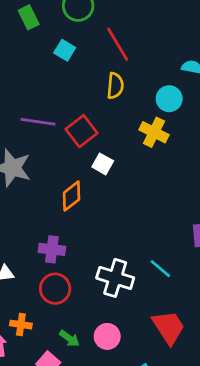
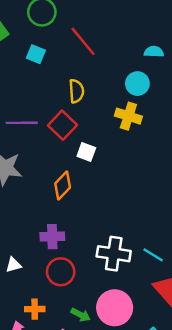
yellow semicircle: (115, 86) -> (76, 91), moved
cyan line: (160, 269) -> (153, 255), moved
pink circle: (107, 336) -> (115, 308), size x1.5

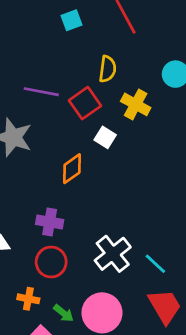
cyan square: (36, 54) -> (71, 20), turned 36
yellow cross: (128, 116) -> (136, 104), moved
white cross: (114, 254) -> (113, 254), turned 32
orange cross: (35, 309) -> (28, 299), moved

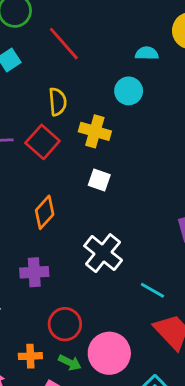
white square: (105, 137) -> (99, 180), moved
white cross: (113, 254) -> (103, 253), moved
red circle: (51, 262) -> (65, 324), moved

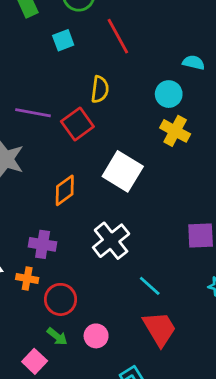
yellow cross: (95, 131) -> (175, 131), moved
white square: (99, 180) -> (123, 171), size x1.8
pink circle: (109, 353) -> (96, 336), size x0.6
orange cross: (30, 356) -> (27, 278), moved

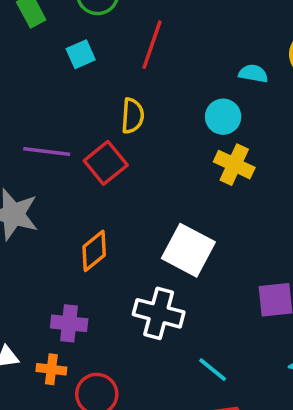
red line: (118, 36) -> (152, 45), turned 51
white square: (123, 171) -> (188, 250), moved
white cross: (111, 241) -> (159, 313), turned -33

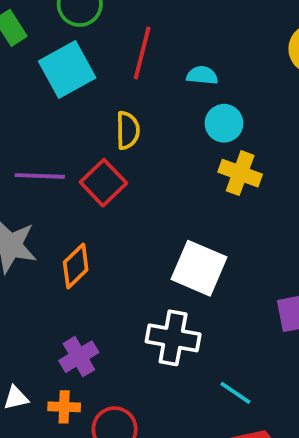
cyan square: (81, 54) -> (67, 70), size x1.8
cyan semicircle: (253, 74) -> (202, 75), moved
orange diamond: (94, 251) -> (76, 266), moved
purple cross: (69, 323) -> (79, 357), turned -32

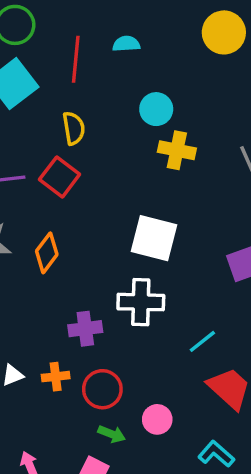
cyan semicircle: (202, 75) -> (126, 44), moved
purple cross: (79, 357) -> (85, 329), moved, turned 32
cyan line: (235, 393) -> (202, 341), turned -64

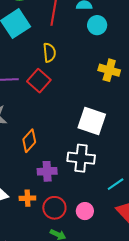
cyan circle: (156, 109) -> (97, 25), moved
orange diamond: (47, 253) -> (29, 141), moved
pink circle: (157, 419) -> (85, 211), moved

